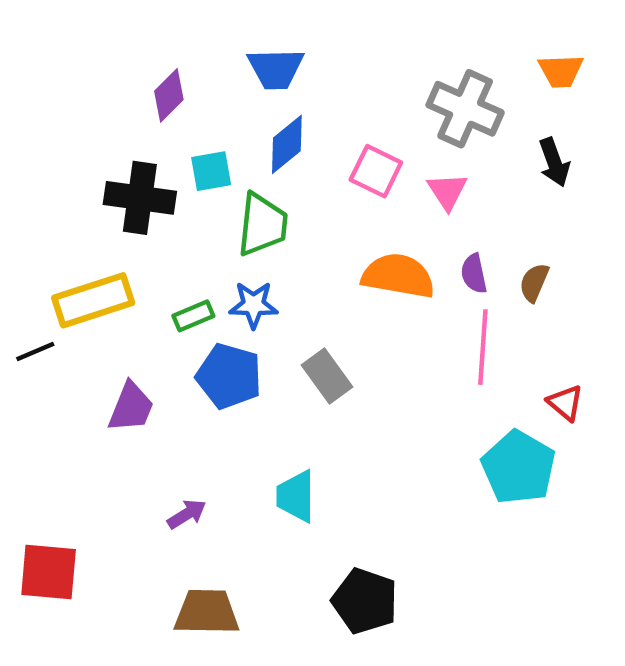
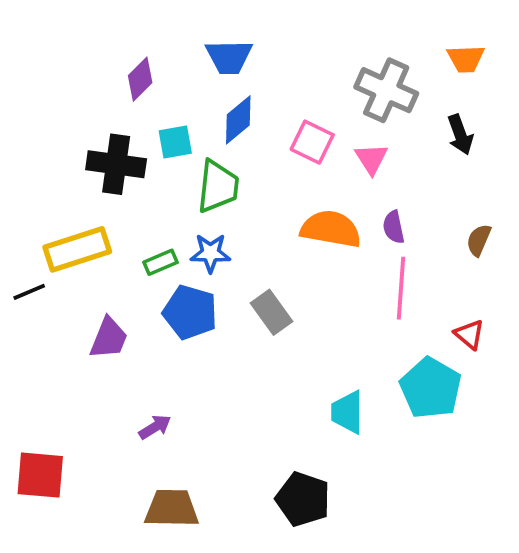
brown semicircle: (534, 282) -> (479, 240), moved
cyan trapezoid: (296, 496) -> (347, 412), moved

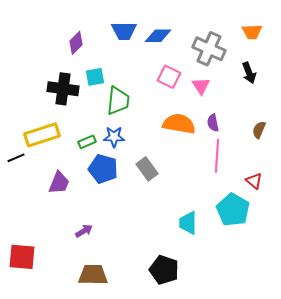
blue diamond: (238, 120) -> (158, 36), moved, turned 40

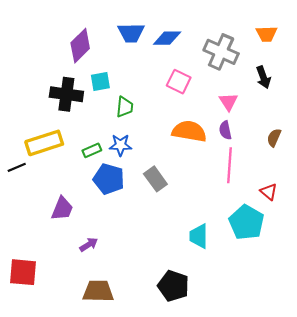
purple diamond: (76, 43) -> (80, 46), size x1.4
pink triangle: (201, 86) -> (228, 102), moved
green trapezoid: (118, 101) -> (125, 107), size x0.7
purple trapezoid: (59, 183) -> (62, 209), moved

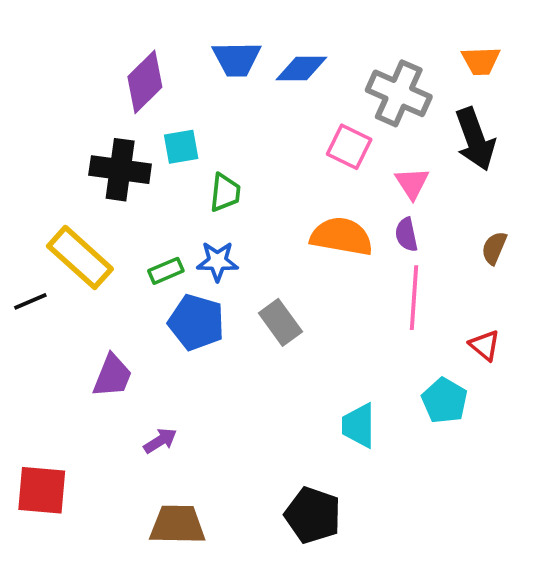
black arrow: (263, 77) -> (475, 139), size x1.5
pink square: (179, 82) -> (349, 147), moved
yellow rectangle: (44, 143) -> (80, 257), turned 60
cyan pentagon: (246, 222) -> (445, 401), size x0.7

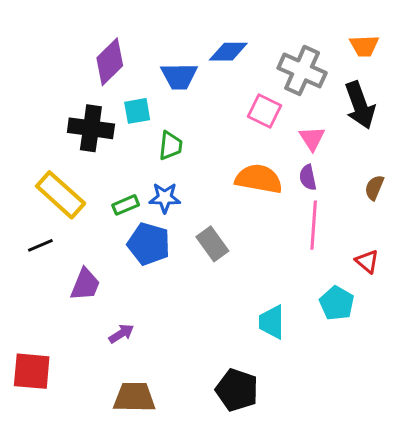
blue trapezoid: (237, 59) -> (179, 76), moved
black line: (30, 301) -> (40, 245), moved

